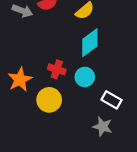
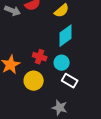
white rectangle: (112, 100) -> (70, 81), moved
gray star: (103, 127) -> (60, 108), moved

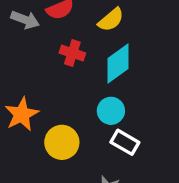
red cross: (40, 57) -> (72, 53), moved

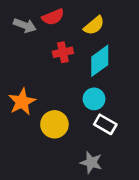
red cross: (72, 53) -> (63, 52), turned -30

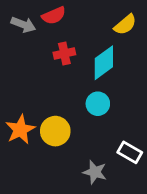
yellow semicircle: (94, 25) -> (125, 25), moved
orange star: (22, 102) -> (20, 130), moved
white rectangle: (105, 124) -> (130, 152), moved

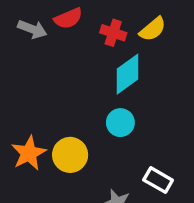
red cross: (64, 54) -> (113, 33), moved, turned 30

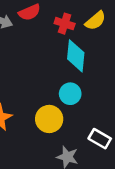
cyan diamond: (128, 74) -> (76, 56), turned -48
yellow circle: (70, 155) -> (49, 119), moved

